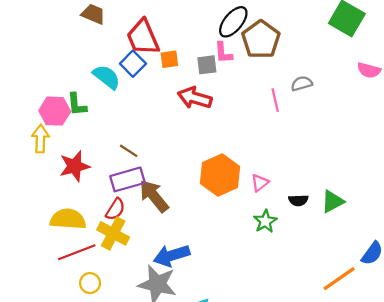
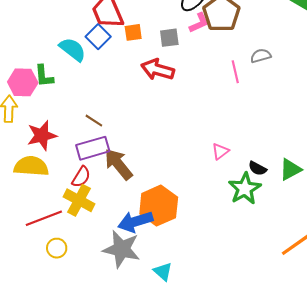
pink L-shape: (223, 53) -> (199, 23), moved, turned -110
orange hexagon: (220, 175) -> (159, 206), moved
black semicircle: (298, 200) -> (257, 168), turned 30
yellow semicircle: (68, 219) -> (31, 166), moved
green star: (265, 221) -> (245, 189), moved, size x1.4

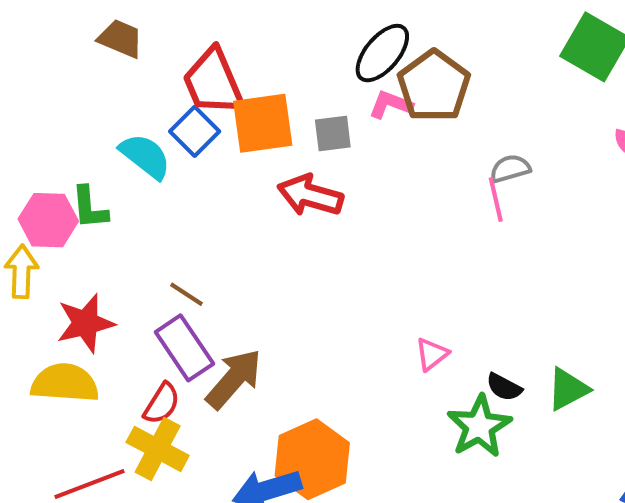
pink L-shape: (199, 23) -> (391, 105), turned -135
orange square: (133, 32) -> (263, 123), size x1.8
pink line: (235, 72) -> (496, 199), moved
purple rectangle: (93, 148) -> (184, 348), turned 72
brown arrow: (118, 164) -> (234, 379), turned 80

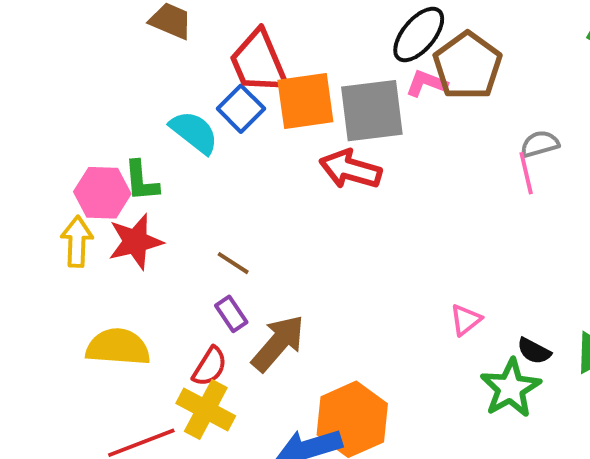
gray square: (333, 133) -> (372, 111), size x1.8
red star: (85, 323) -> (135, 242), moved
purple rectangle: (184, 348) -> (231, 314), size x0.6

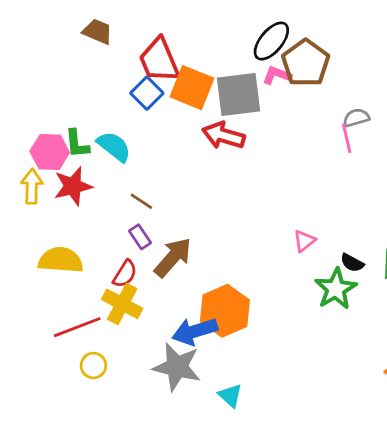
orange square: (305, 101) -> (192, 88), turned 30
cyan semicircle: (194, 132) -> (114, 146), moved

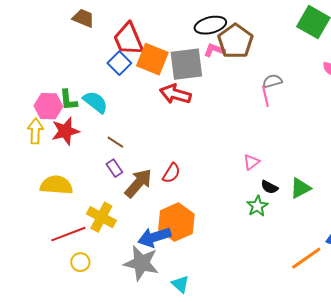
black ellipse: (271, 41) -> (210, 25), turned 36
pink triangle: (304, 241) -> (251, 162), moved
red semicircle: (125, 274) -> (171, 173), moved
green star: (336, 289) -> (257, 206), size x0.7

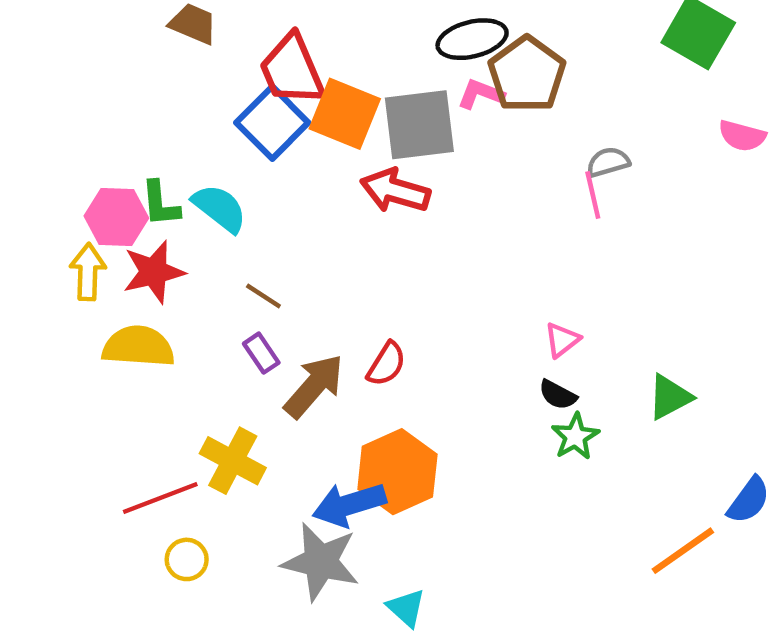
blue square: (119, 63) -> (272, 123), size x1.4
yellow semicircle: (56, 185) -> (138, 347), moved
black semicircle: (269, 187) -> (558, 395), moved

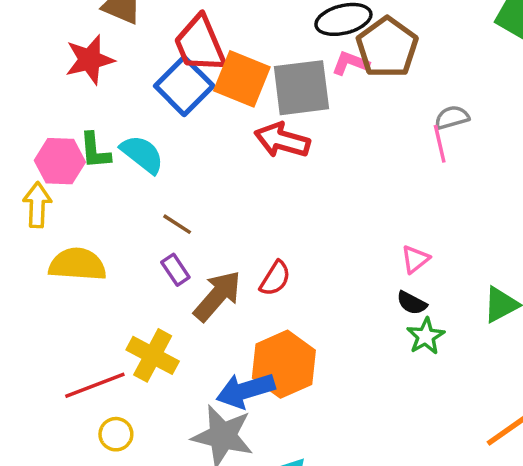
red star: (154, 272) -> (90, 60), moved

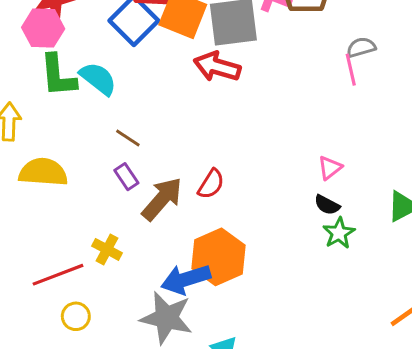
green L-shape: (95, 151) -> (58, 76), size x1.4
pink hexagon: (60, 161) -> (43, 28), moved
yellow cross: (153, 355) -> (107, 249), size x0.7

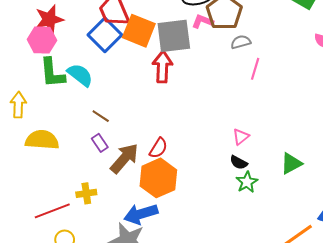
gray semicircle: (361, 47) -> (241, 42), moved
red arrow: (217, 67) -> (162, 67), turned 76
pink line: (351, 70) -> (255, 69), turned 30
yellow cross: (107, 249) -> (86, 193), turned -36
orange hexagon: (218, 257) -> (158, 178), moved

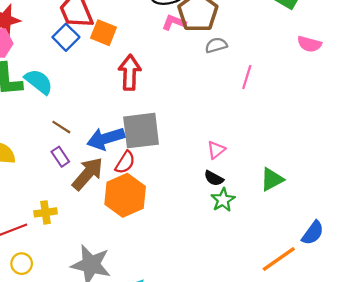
orange square: (139, 31) -> (104, 33), size x0.7
blue square: (105, 35) -> (66, 37), size x0.7
gray square: (174, 36) -> (141, 131), moved
pink line: (255, 69) -> (247, 77), moved
blue arrow: (141, 214) -> (106, 138), moved

